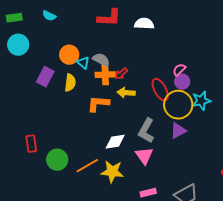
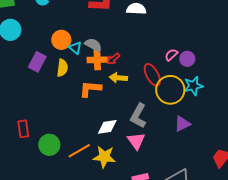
purple circle: (182, 82) -> (187, 59), moved
purple triangle: (178, 131) -> (182, 124), moved

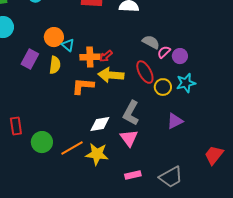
gray semicircle: (93, 45) -> (151, 42), moved
yellow arrow: (118, 78) -> (111, 75), size x1.4
yellow circle: (170, 90) -> (163, 87), size x0.6

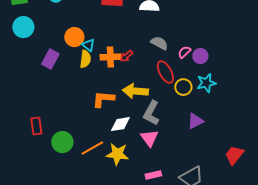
gray semicircle: (151, 42) -> (159, 43), moved
yellow semicircle: (55, 65) -> (85, 59), moved
yellow arrow: (111, 75) -> (135, 91), moved
orange L-shape: (83, 86) -> (103, 99), moved

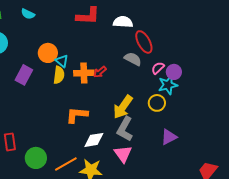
red ellipse: (165, 72) -> (144, 42), moved
cyan star: (206, 83) -> (168, 85), moved
yellow arrow: (135, 91) -> (123, 107), moved, turned -60

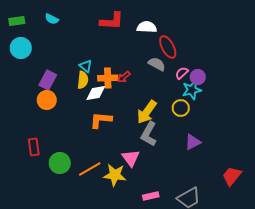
orange circle: (48, 53) -> (47, 100), moved
white diamond: (94, 140) -> (96, 93), moved
pink triangle: (123, 154) -> (131, 158), moved

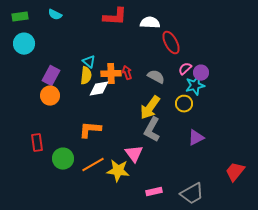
gray semicircle: (157, 64) -> (156, 77), moved
red arrow: (124, 77) -> (127, 73), turned 112
orange L-shape: (101, 120) -> (90, 130), moved

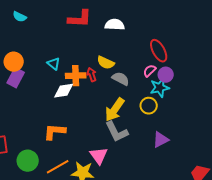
red ellipse: (171, 43) -> (159, 51), moved
yellow semicircle: (86, 76) -> (106, 63), moved, turned 108
orange circle: (50, 96) -> (14, 62), moved
gray L-shape: (152, 130) -> (117, 132), turned -55

